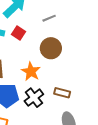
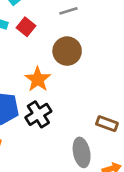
brown rectangle: (62, 93) -> (107, 124), moved

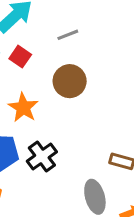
orange star: (38, 79) -> (23, 108), moved

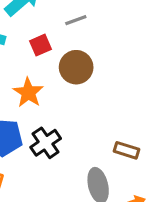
red square: (20, 57) -> (41, 45), moved, turned 30

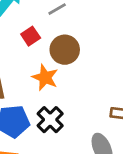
orange star: (28, 93) -> (45, 77), moved

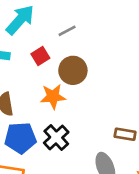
orange star: (45, 77) -> (53, 97), turned -30

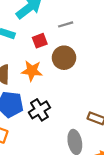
orange star: (53, 97) -> (32, 71), moved

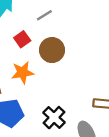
black cross: (39, 110) -> (54, 118), moved

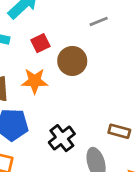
gray line: (44, 15) -> (99, 21), moved

